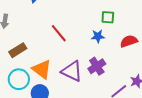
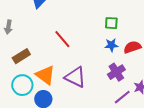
blue star: (98, 36) -> (111, 45), moved
purple cross: (97, 66) -> (116, 72), moved

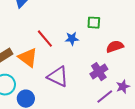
blue star: (111, 45) -> (72, 39), moved
orange triangle: (45, 75) -> (28, 58), moved

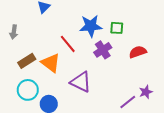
blue star: (72, 39) -> (91, 26), moved, size x1.6
purple cross: (99, 72) -> (103, 50), moved

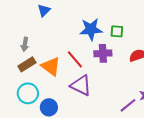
gray arrow: (14, 32) -> (25, 44), moved
red line: (68, 44) -> (75, 59), moved
purple cross: (103, 50) -> (103, 53), turned 30

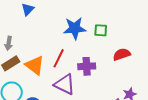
purple cross: (103, 53) -> (87, 66), moved
red line: (75, 59) -> (59, 58), turned 66

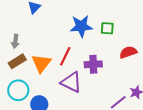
orange triangle: (35, 65) -> (41, 63), turned 30

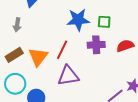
gray arrow: (15, 41) -> (17, 25), moved
purple cross: (93, 64) -> (96, 45), moved
purple triangle: (71, 82) -> (68, 76), turned -35

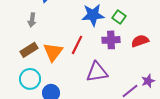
green square: (104, 22) -> (119, 17), turned 32
purple triangle: (68, 76) -> (97, 72), moved

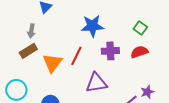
green square: (119, 17) -> (140, 28), moved
brown rectangle: (29, 50) -> (28, 51), moved
cyan circle: (30, 79) -> (16, 90), moved

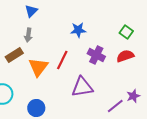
blue star: (92, 26) -> (78, 30), size x0.7
gray arrow: (31, 31) -> (28, 35), moved
purple cross: (110, 51) -> (96, 55), turned 30

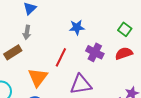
orange triangle: (38, 67) -> (38, 77), moved

